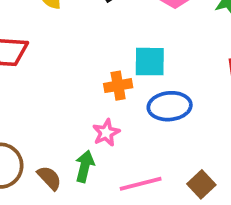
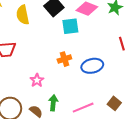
cyan square: (150, 62) -> (70, 26), moved
pink star: (106, 133) -> (37, 80), moved

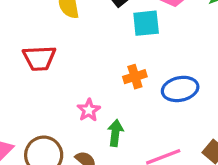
green arrow: (53, 103) -> (115, 133), moved

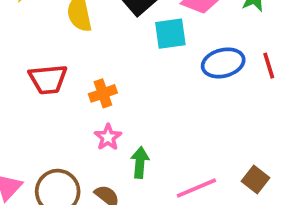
orange cross: (135, 77) -> (103, 93), moved
blue ellipse: (180, 89) -> (223, 63), moved

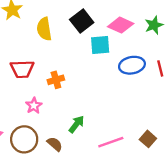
pink star: (108, 137) -> (34, 106), moved
green arrow: (140, 162) -> (76, 124), turned 30

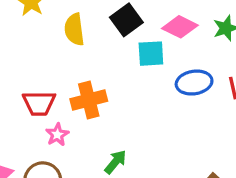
red trapezoid: (22, 69) -> (39, 103), moved
orange cross: (56, 80) -> (89, 100), size x1.5

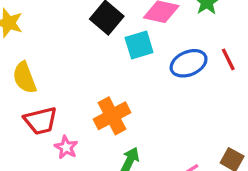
yellow semicircle: (74, 29) -> (25, 78), moved
orange cross: (89, 100) -> (112, 116), moved

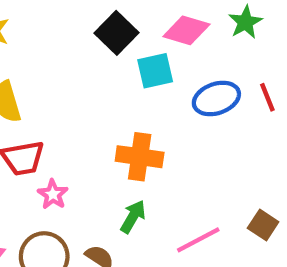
orange cross: (112, 116) -> (140, 157), moved, turned 32

